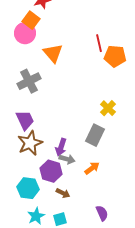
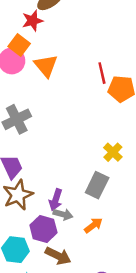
orange triangle: (53, 53) -> (46, 66), moved
brown arrow: (63, 193) -> (58, 256), size x1.5

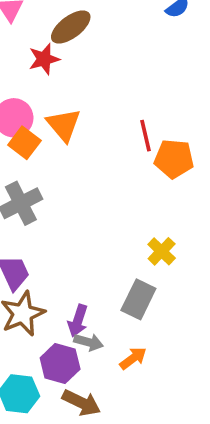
orange square: (19, 45) -> (24, 143), moved

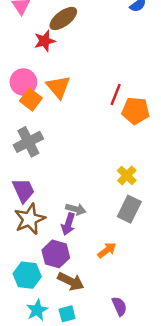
red line: (146, 136) -> (116, 95), turned 35
gray rectangle: (138, 299) -> (129, 209), moved
gray arrow: (89, 342) -> (76, 209), moved

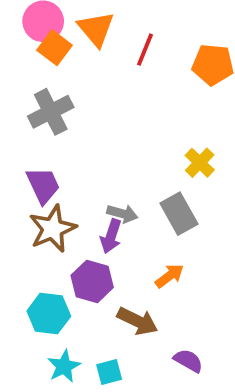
red line: (116, 95) -> (145, 50), moved
gray rectangle: (129, 209) -> (179, 214), moved, turned -55
brown arrow: (71, 281) -> (137, 321), moved
purple semicircle: (119, 306) -> (188, 361), turned -36

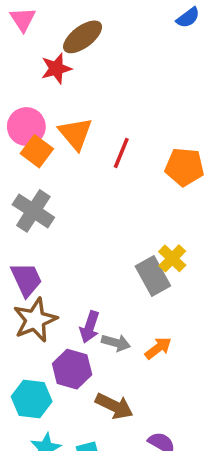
gray cross: (51, 112) -> (33, 211), turned -30
gray arrow: (122, 214) -> (116, 343), moved
gray rectangle: (179, 214) -> (153, 276), moved
orange arrow: (169, 276) -> (158, 348), moved

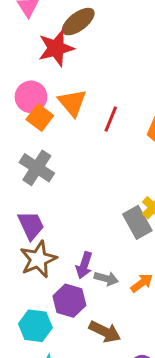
red star: (56, 69) -> (56, 48), size x1.4

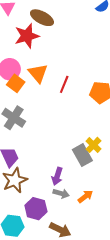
brown ellipse: (78, 22) -> (42, 18), turned 65
purple arrow: (84, 265) -> (57, 176), moved

